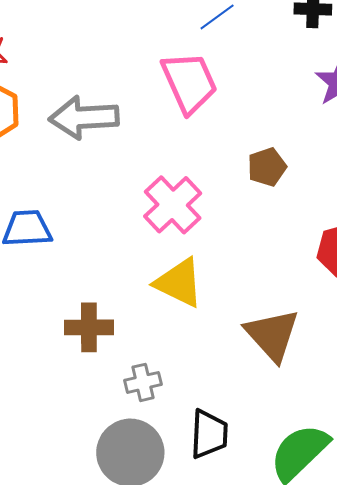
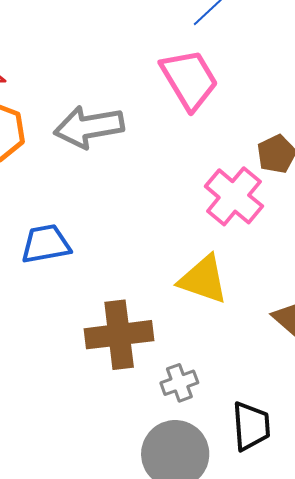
pink cross: (173, 205) -> (234, 196), moved
brown cross: (89, 327) -> (119, 335), size x1.4

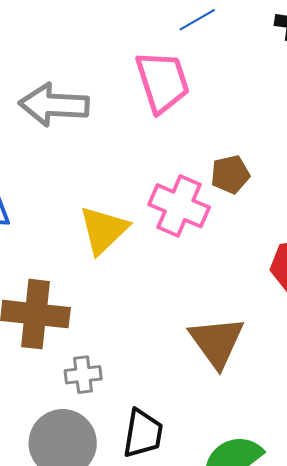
pink cross: (234, 196) -> (179, 206), turned -30
yellow triangle: (203, 279) -> (104, 230), moved, turned 44

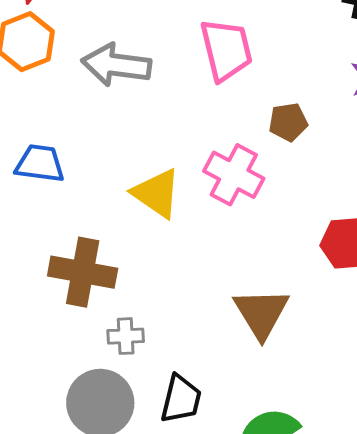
brown pentagon: (230, 174) -> (288, 122), moved
yellow triangle: (104, 230) -> (157, 193), turned -46

